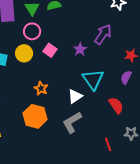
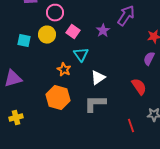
cyan triangle: (93, 79) -> (81, 55), moved, size x0.7
gray L-shape: (72, 122) -> (95, 104), turned 30

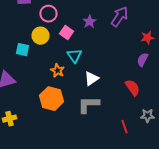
purple star: (103, 31) -> (89, 22), moved
cyan square: (24, 41) -> (22, 50), moved

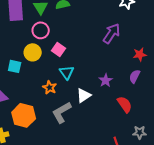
purple star: (89, 22) -> (106, 80), moved
orange hexagon: (51, 99) -> (24, 115), moved
gray L-shape: (88, 105) -> (62, 112), moved, turned -30

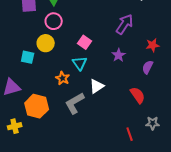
pink square: (59, 49) -> (85, 42), moved
purple star: (106, 80) -> (119, 55), moved

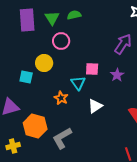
pink circle: (54, 21) -> (61, 41), moved
pink square: (85, 42) -> (92, 69), moved, turned -32
gray L-shape: (75, 103) -> (62, 138), moved

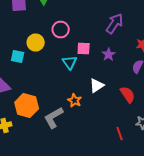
pink circle: (61, 41) -> (61, 30), moved
orange star: (61, 98) -> (75, 100), moved
white triangle: (95, 106) -> (97, 86), moved

